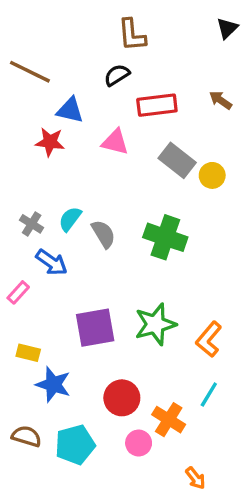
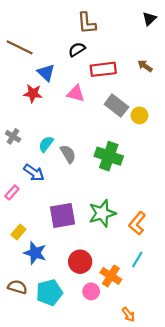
blue triangle: (70, 110) -> (46, 73), turned 30
gray cross: (32, 224) -> (13, 136), moved
yellow rectangle: (28, 353) -> (19, 232), turned -64

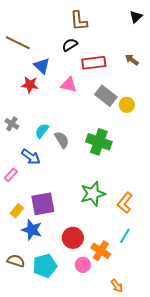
purple square: (63, 216) -> (43, 204), moved

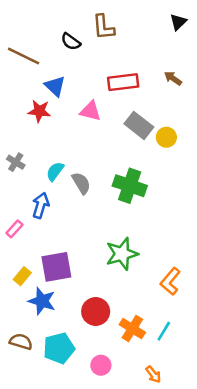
black semicircle: (70, 45) -> (71, 42), moved, turned -112
blue arrow: (31, 157) -> (41, 205), turned -108
orange L-shape: (125, 203) -> (170, 281), moved
cyan line: (125, 236) -> (164, 331), moved
pink circle: (83, 265) -> (101, 365), moved

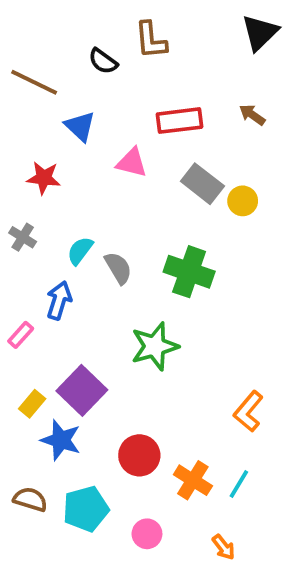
black triangle: (178, 22) -> (260, 33), size x1.5
red star: (39, 111) -> (44, 178), moved
green star: (122, 254) -> (155, 346), moved
purple square: (56, 267) -> (82, 390), turned -36

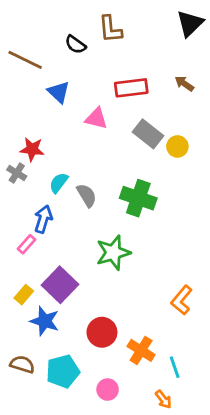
red star: (44, 178) -> (32, 149), moved
pink rectangle: (21, 335) -> (27, 244), moved
cyan line: (239, 484) -> (175, 367), moved, turned -50

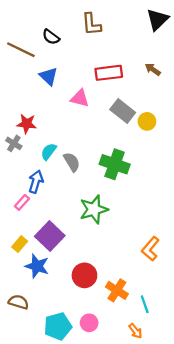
black semicircle: (75, 44) -> (51, 37), moved
cyan pentagon: (63, 371) -> (58, 326), moved

